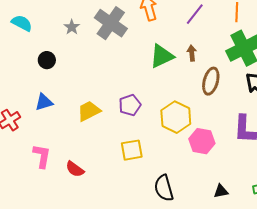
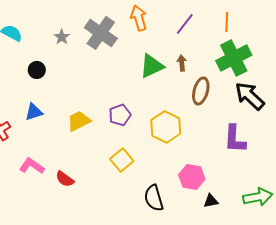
pink hexagon: (202, 141) -> (192, 177), moved
yellow square: (132, 150) -> (122, 160), turned -30
pink L-shape: (42, 156) -> (32, 166), turned -65

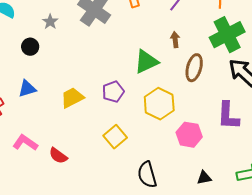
gray star: (62, 37) -> (50, 22), moved
green triangle: (152, 66) -> (146, 62), moved
pink hexagon: (192, 177) -> (189, 135), moved

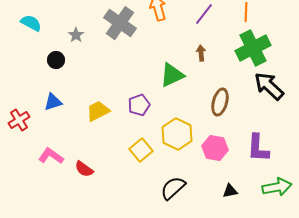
brown ellipse: (194, 68) -> (220, 102), moved
yellow hexagon: (159, 104) -> (177, 134), moved
purple L-shape: (228, 116) -> (258, 148), moved
black semicircle: (147, 175) -> (173, 188), turned 64

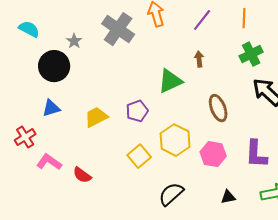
green cross: (253, 48) -> (251, 54), size x0.7
black circle: (56, 60) -> (54, 66), size x1.8
brown ellipse: (220, 102) -> (218, 108), turned -36
red cross: (19, 120) -> (25, 137), moved

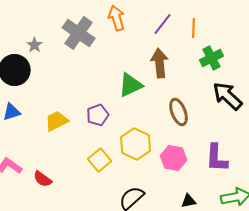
orange line: (244, 18) -> (194, 28), moved
brown arrow: (199, 59) -> (160, 63), size x1.8

